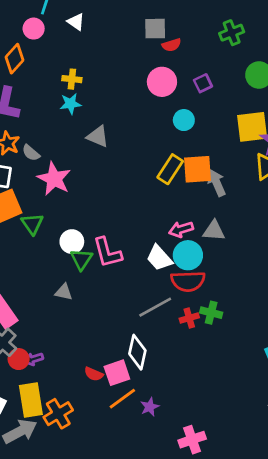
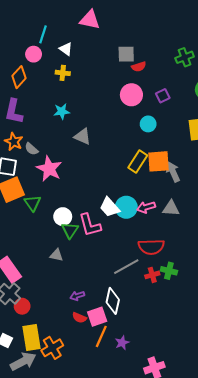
yellow cross: (72, 79) -> (63, 73), moved
cyan circle: (188, 255) -> (126, 207), moved
white trapezoid: (159, 258) -> (110, 207), moved
purple arrow: (34, 359) -> (77, 296), moved
orange line: (122, 399) -> (101, 336), turned -30

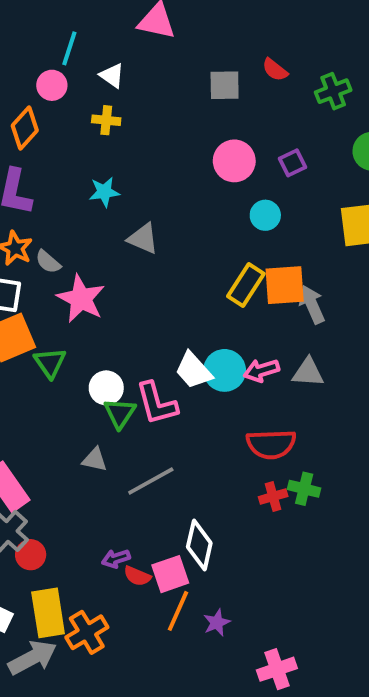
red semicircle: (139, 67) -> (275, 70), moved, turned 56
gray line: (126, 267) -> (151, 481), moved
purple arrow: (77, 296) -> (116, 559), moved

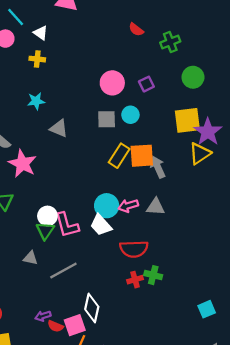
cyan line: (69, 48) -> (16, 17), turned -60
gray square: (225, 85) -> (107, 119), moved
white trapezoid: (194, 370) -> (101, 225), moved
white circle: (106, 388) -> (47, 216), moved

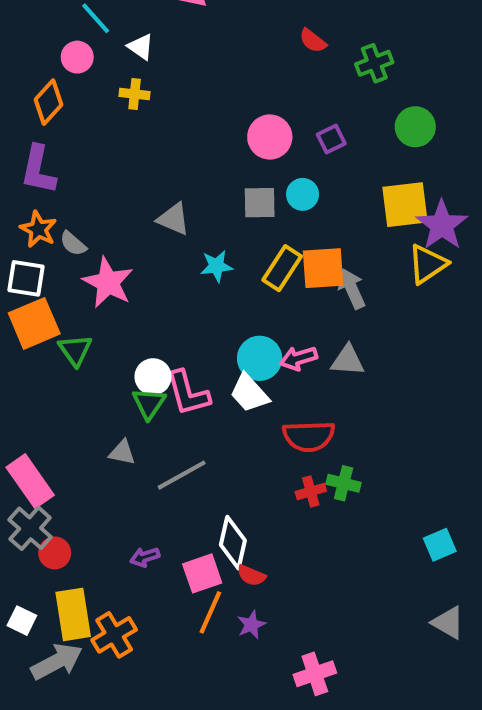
cyan star: (36, 101) -> (217, 266), moved
red semicircle: (55, 326) -> (251, 575), moved

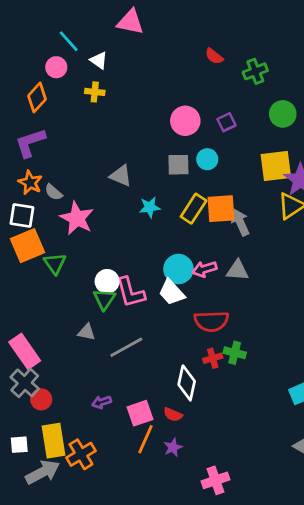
purple L-shape: (38, 170) -> (30, 143), turned 60
white diamond: (233, 543) -> (187, 383), moved
white square: (22, 621) -> (19, 445), turned -30

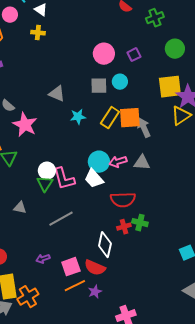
gray triangle: (86, 332) -> (20, 208), moved
red semicircle: (173, 415) -> (95, 268), size x1.5
orange line: (145, 439) -> (75, 286), turned 40

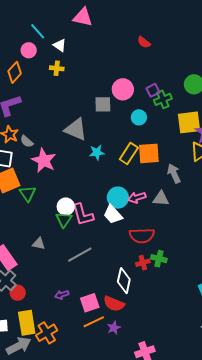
green cross: (155, 18) -> (163, 99), moved
gray square: (99, 86) -> (103, 104), moved
gray triangle: (57, 94) -> (76, 129), size x1.4
gray arrow: (144, 128) -> (174, 173), moved

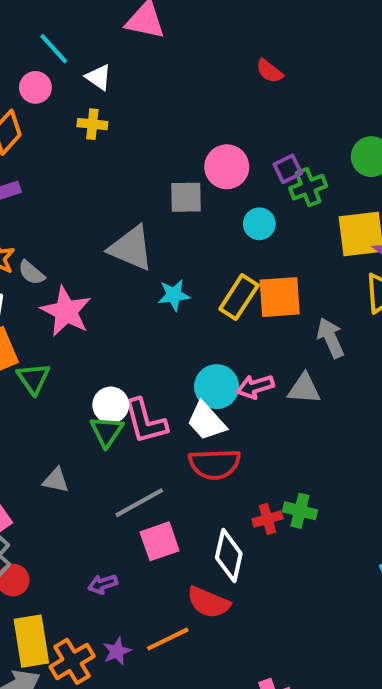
red semicircle: (142, 236) -> (215, 464), moved
pink square: (90, 303) -> (160, 541), moved
purple star: (114, 328) -> (117, 651), moved

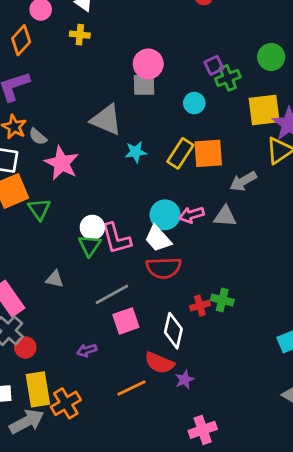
pink circle: (227, 167) -> (148, 64), moved
gray arrow: (331, 338) -> (243, 181), turned -96
purple star: (117, 651) -> (185, 380), moved

